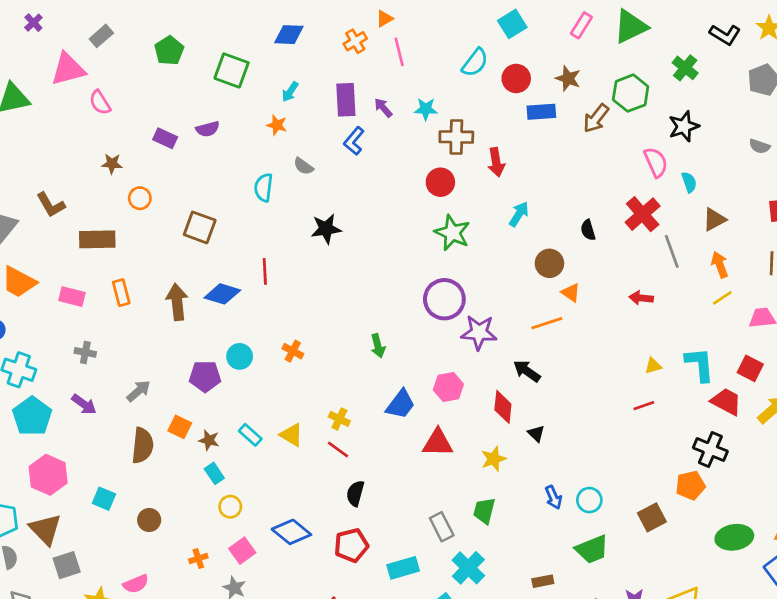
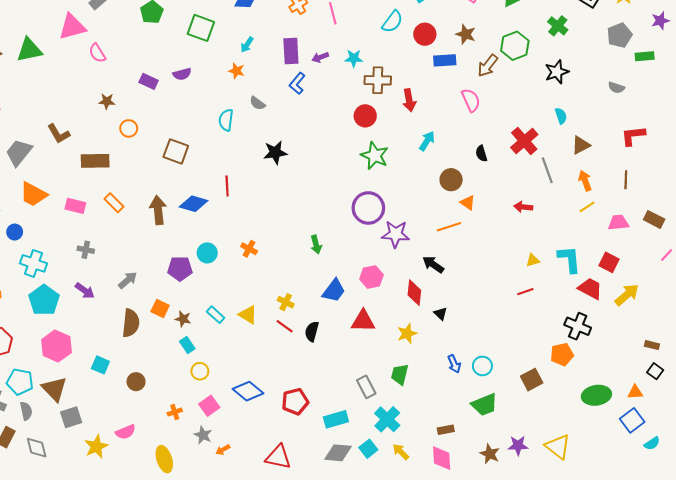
purple arrow: (383, 108) -> (320, 57), turned -70
pink semicircle: (656, 162) -> (471, 100), moved
orange rectangle: (121, 293) -> (114, 203), turned -30
black semicircle: (355, 493) -> (312, 331), moved

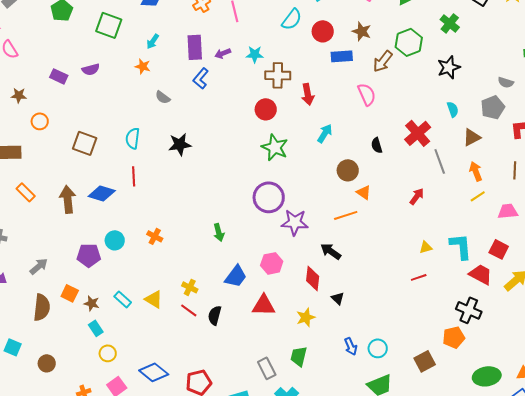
gray pentagon: (620, 35) -> (493, 107), moved
cyan semicircle: (226, 120) -> (133, 138), moved
red arrow: (523, 207) -> (417, 196), turned 120

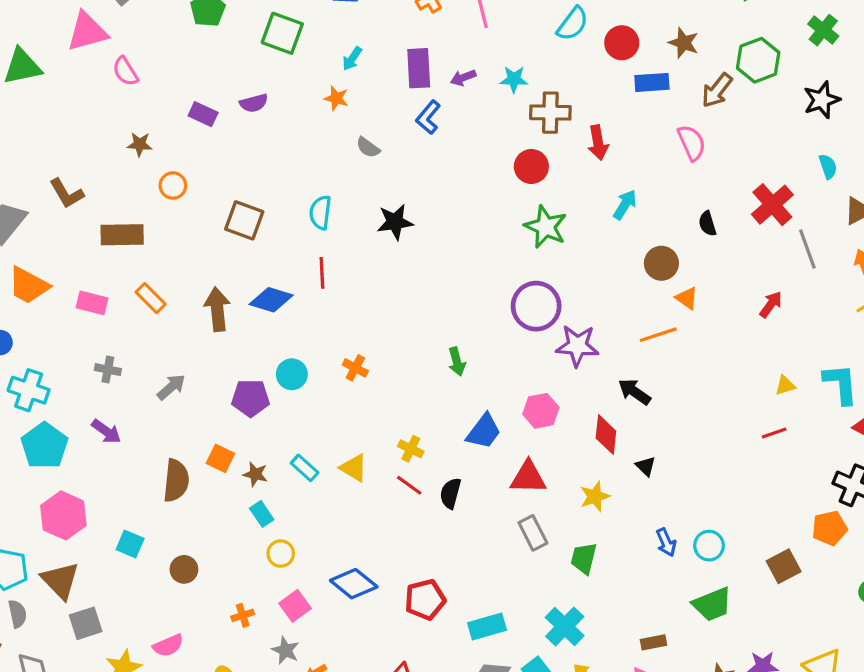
gray arrow: (39, 266) -> (171, 387), moved
gray rectangle: (267, 368) -> (533, 533), moved

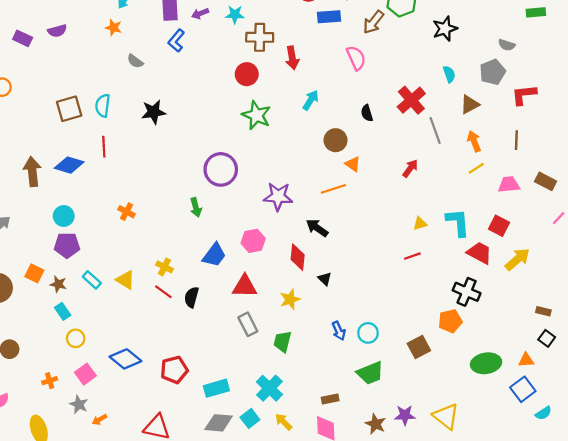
brown square: (244, 220) -> (69, 109), moved, turned -36
purple circle: (536, 306) -> (221, 169), moved
cyan circle: (292, 374) -> (64, 216), moved
purple pentagon: (251, 398) -> (67, 245), moved

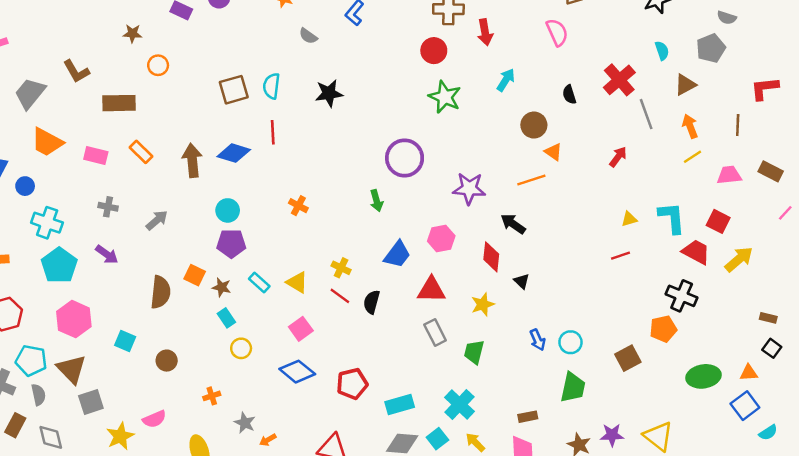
red L-shape: (524, 95) -> (764, 88), moved
green trapezoid: (370, 373) -> (573, 387), turned -56
pink square: (85, 374) -> (301, 329), moved

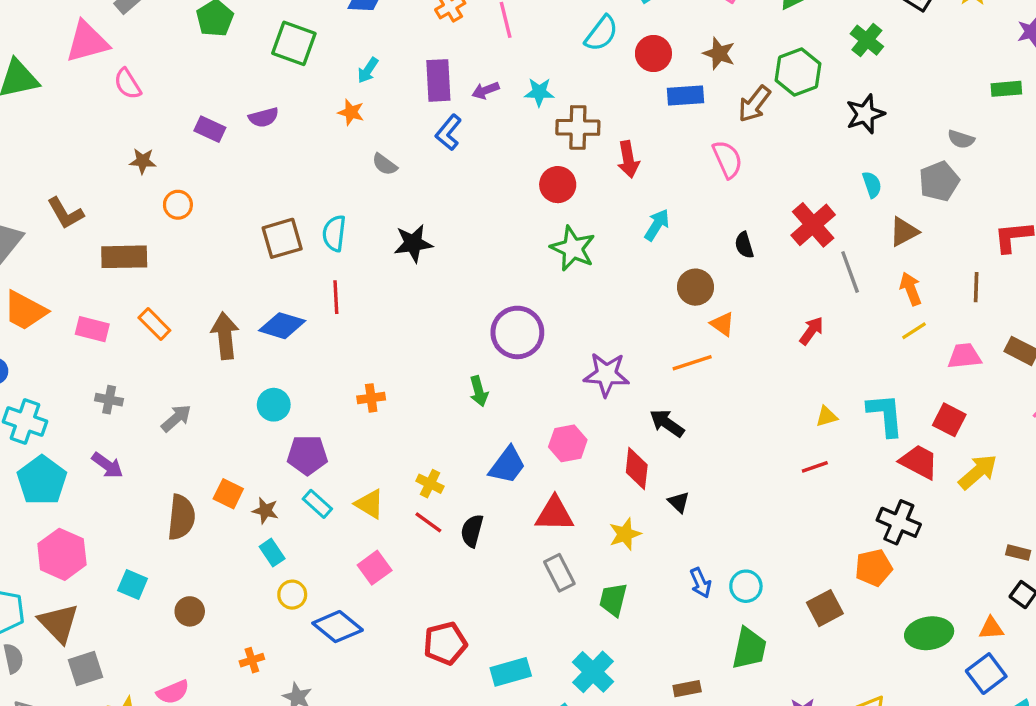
orange cross: (298, 206) -> (371, 398), turned -36
purple pentagon: (231, 243) -> (307, 455), moved
blue diamond: (297, 372) -> (338, 627), moved

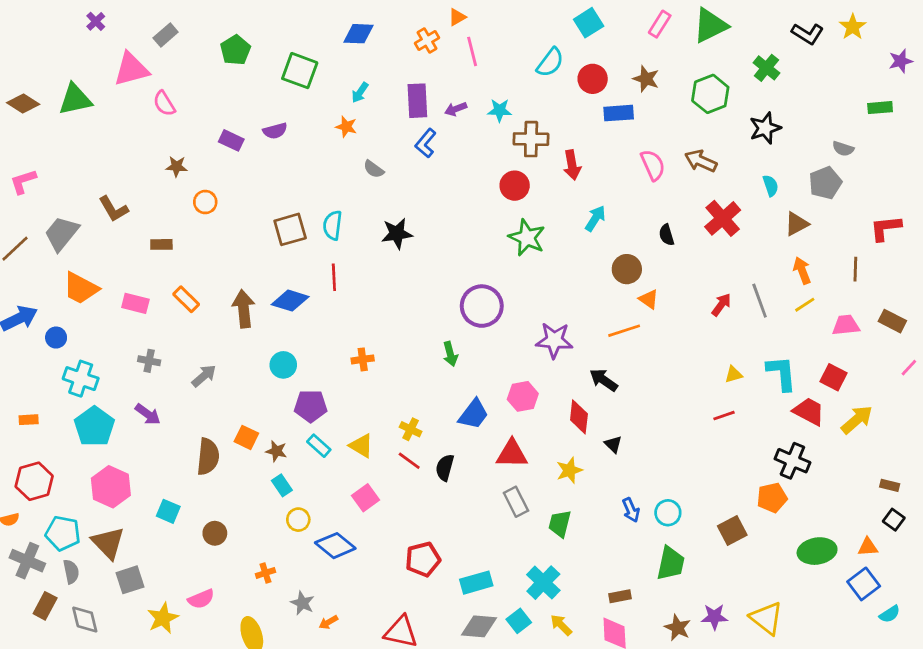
brown arrow: (754, 104) -> (701, 161), moved, turned 76
brown rectangle: (124, 257) -> (161, 244), size x0.6
gray line: (850, 272) -> (760, 301), moved

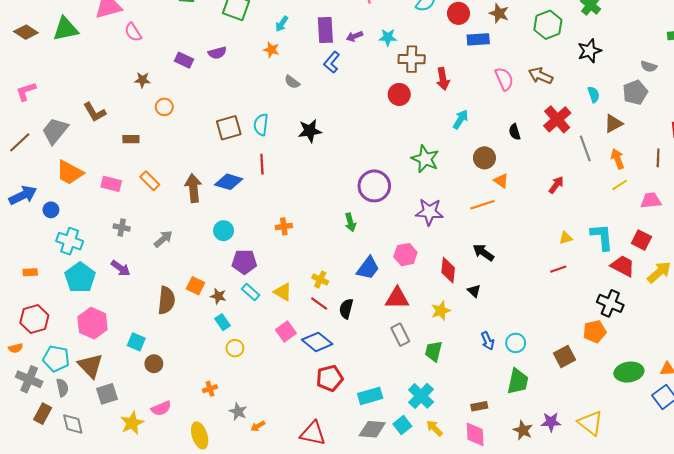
green star: (527, 238) -> (425, 159), moved
gray line: (760, 301) -> (585, 149), moved
black arrow: (604, 380) -> (483, 252), moved
brown circle: (215, 533) -> (154, 364), moved
blue diamond: (335, 546) -> (317, 342), moved

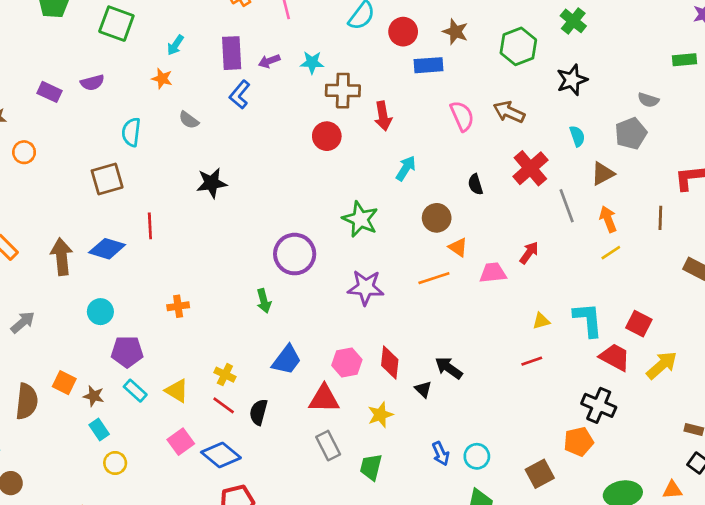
cyan semicircle: (261, 125) -> (131, 132), moved
pink trapezoid: (651, 201) -> (493, 273), moved
black arrow: (483, 252) -> (449, 368), moved
pink hexagon: (405, 255) -> (347, 363), moved

